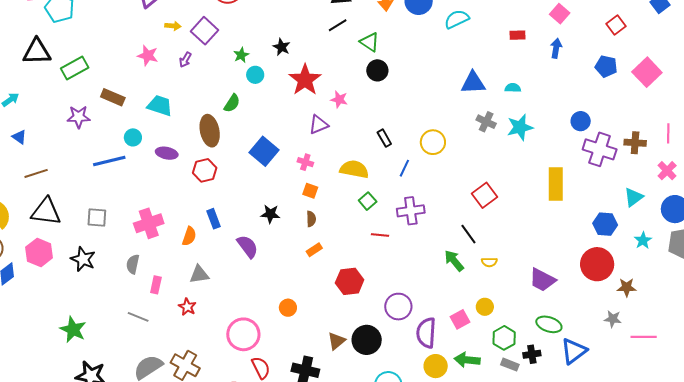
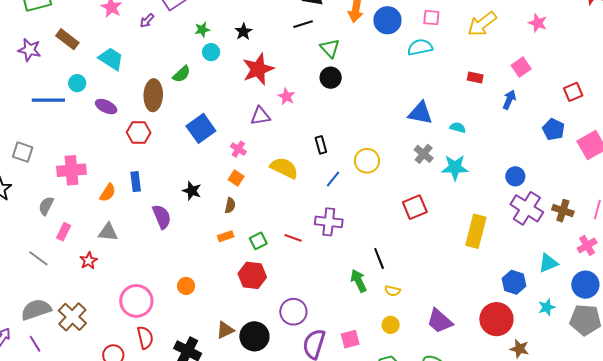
red square: (485, 195) -> (415, 207), moved
green square: (368, 201) -> (258, 241), moved
yellow circle: (485, 307) -> (391, 325), moved

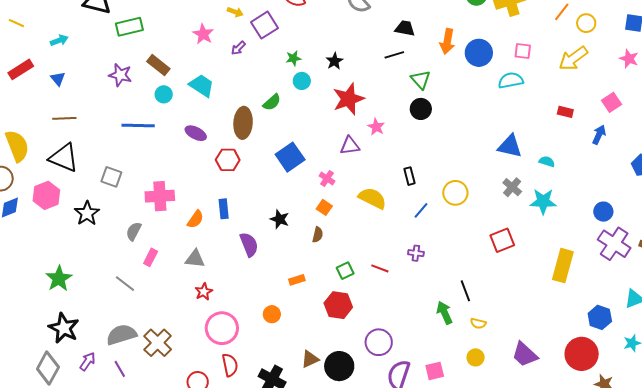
cyan circle: (77, 83) -> (164, 94), moved
purple cross: (329, 222) -> (416, 253), size x0.6
orange rectangle: (226, 236) -> (297, 280), moved
red star: (89, 261) -> (204, 292), moved

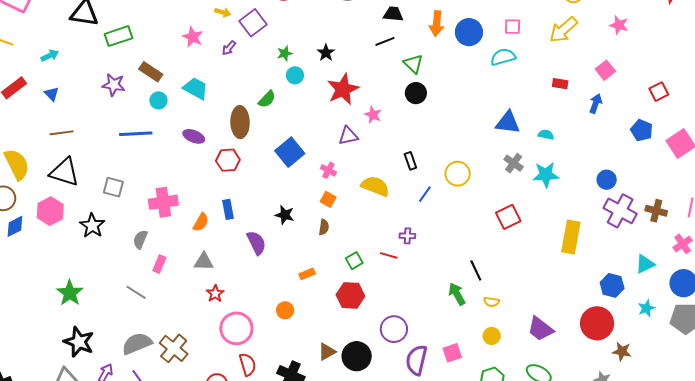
purple cross: (416, 253) -> (407, 236), moved

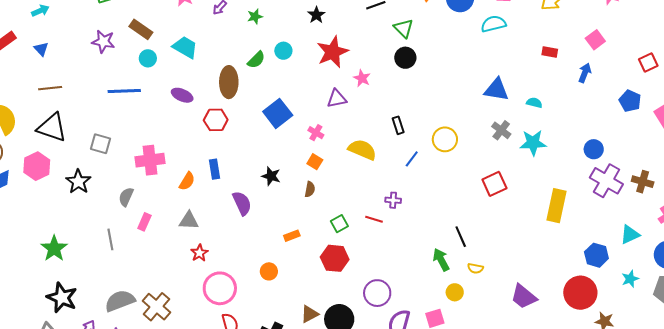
green star: (285, 53) -> (255, 16), moved
cyan circle: (295, 75) -> (283, 51), moved
gray line: (136, 292) -> (110, 239), moved, turned 45
yellow circle: (492, 336) -> (455, 292), moved

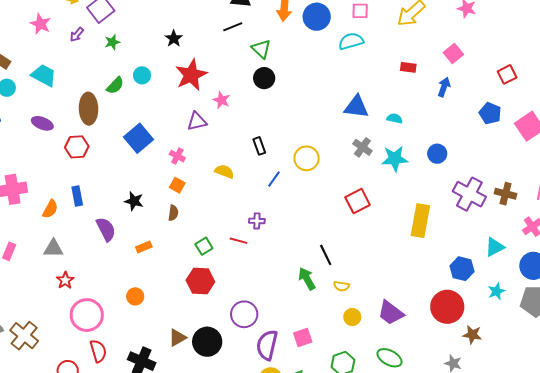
blue circle: (594, 149) -> (437, 154), moved
yellow semicircle: (362, 150) -> (224, 171), size x0.7
orange rectangle: (292, 236) -> (144, 247), moved
yellow circle: (455, 292) -> (352, 317), moved

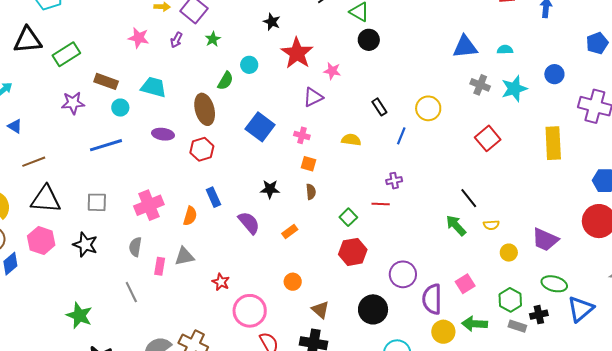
blue pentagon: (490, 113) -> (597, 43), moved, turned -30
gray triangle: (53, 248) -> (184, 256), moved
brown triangle: (177, 338) -> (320, 310), moved, turned -36

